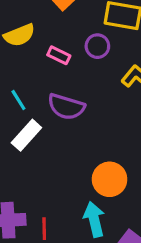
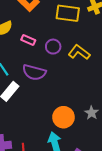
purple circle: (97, 46) -> (53, 47), moved

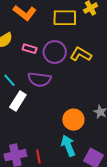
purple circle: (53, 47) -> (55, 52), size x1.5

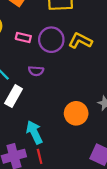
purple semicircle: (39, 79) -> (36, 71), size x0.6
cyan arrow: (68, 146) -> (34, 132), moved

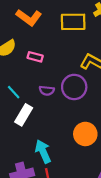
purple circle: (51, 40) -> (74, 87), moved

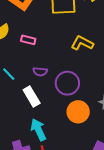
purple circle: (74, 87) -> (67, 83), moved
white rectangle: (24, 115) -> (32, 96), moved, turned -60

